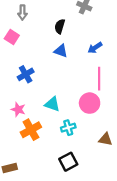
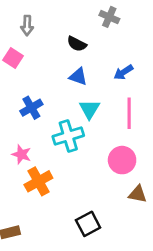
black semicircle: (60, 26) -> (77, 44), turned -80
pink circle: (90, 103) -> (122, 160), moved
cyan triangle: (52, 104) -> (89, 109), moved, turned 42
cyan cross: (68, 128) -> (68, 136), moved, size x1.5

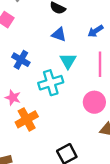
blue cross: (31, 108) -> (21, 60), turned -30

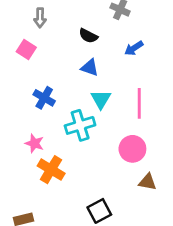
blue arrow: (96, 31) -> (134, 48), moved
orange cross: (27, 119) -> (51, 170), turned -30

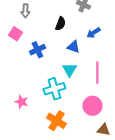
black semicircle: (88, 36) -> (60, 24), turned -96
blue triangle: (90, 67) -> (73, 47), moved
blue cross: (44, 98) -> (37, 50), moved, turned 35
orange cross: (51, 170) -> (56, 121), moved

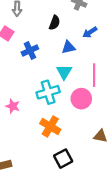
blue triangle: (73, 47) -> (68, 47), turned -32
pink circle: (92, 106) -> (81, 99), moved

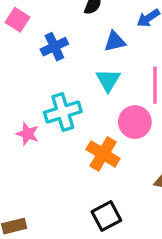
cyan cross: (48, 92) -> (63, 112), moved
orange cross: (50, 126) -> (103, 154), moved

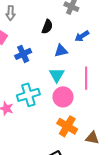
pink circle: (135, 122) -> (63, 97), moved
orange cross: (103, 154) -> (67, 126), moved

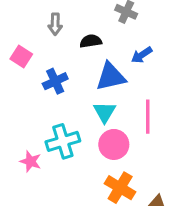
gray arrow: (11, 13) -> (55, 24), moved
black semicircle: (47, 27) -> (91, 41), turned -120
blue triangle: (61, 51) -> (111, 77), size x1.5

